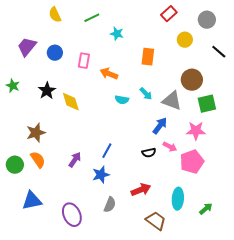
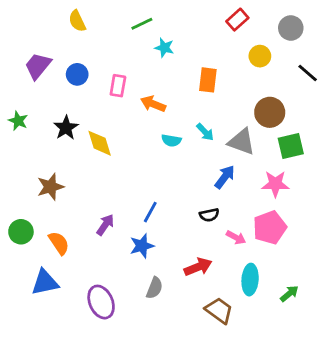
green line: (92, 18) -> (142, 24), moved
pink arrow: (170, 147) -> (236, 237), moved
orange semicircle: (38, 160) -> (59, 243), moved

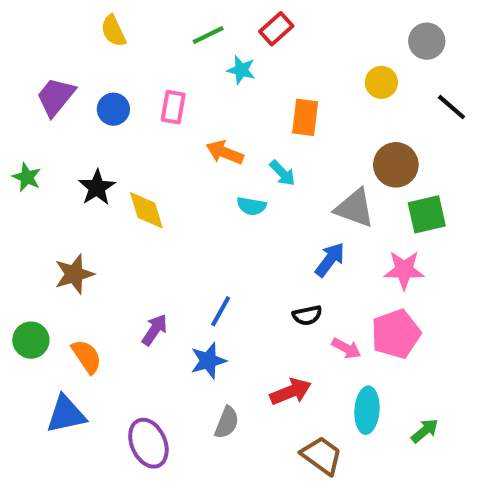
red rectangle: (237, 20) -> (276, 29), moved
pink rectangle: (118, 86) -> (173, 107), moved
cyan arrow: (205, 132) -> (282, 173), moved

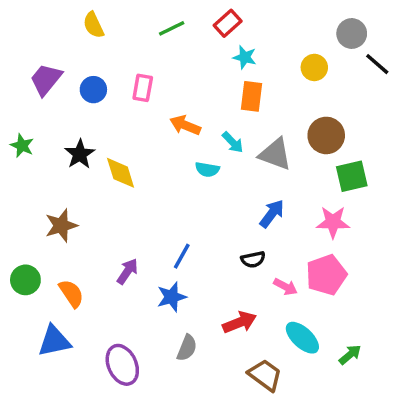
cyan star: (241, 70) -> (245, 57), moved
black line: (452, 107) -> (377, 64), moved
gray triangle: (355, 208) -> (275, 154), moved
cyan ellipse: (367, 410) -> (302, 338), turned -51

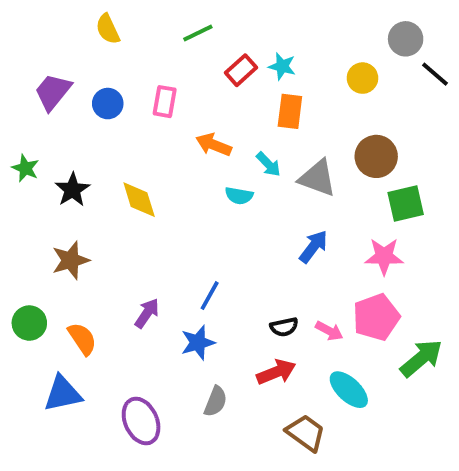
red rectangle: (228, 23) -> (241, 70), moved
black star: (80, 154) -> (72, 190), moved
black semicircle: (253, 259) -> (284, 327), moved
green arrow: (350, 355) -> (421, 358), moved, size x1.6

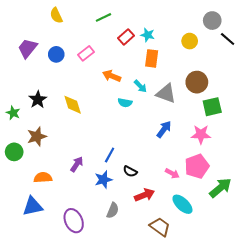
pink rectangle: (165, 102) -> (86, 53), turned 42
green star: (25, 168) -> (13, 113), moved
green circle: (29, 323) -> (14, 152), moved
black semicircle: (284, 327) -> (130, 171), moved, turned 40
orange semicircle: (82, 339) -> (43, 178), turned -60

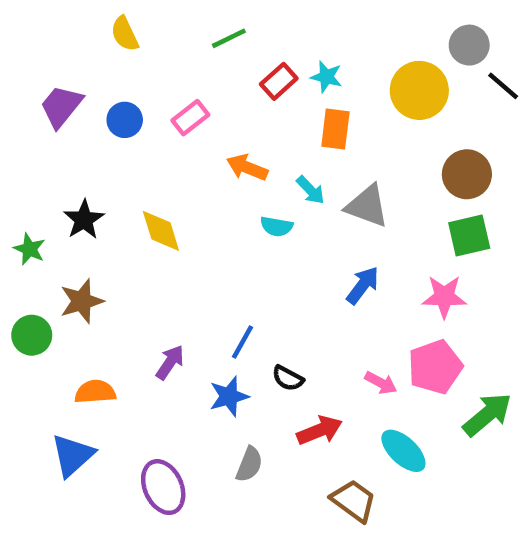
yellow circle: (190, 41) -> (419, 90), size x1.6
brown circle: (197, 82) -> (467, 174), moved
blue triangle: (33, 206) -> (73, 455), turned -30

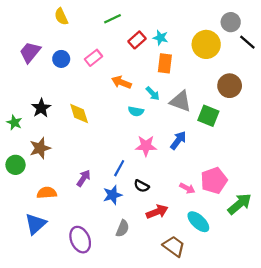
green square: (469, 235) -> (208, 116), moved, turned 35
pink star: (444, 297) -> (146, 146), moved

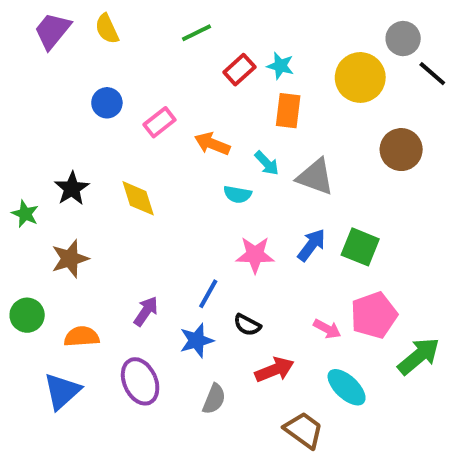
purple trapezoid: (30, 52) -> (52, 31), moved
pink rectangle: (94, 58) -> (160, 122), moved
green square: (208, 116) -> (360, 247), moved
green circle: (15, 165) -> (27, 315), moved
purple ellipse: (80, 240) -> (140, 381), moved

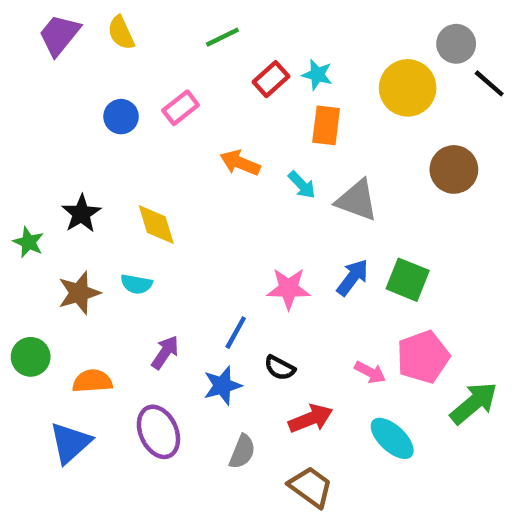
pink rectangle: (160, 122) -> (181, 108), moved
cyan semicircle: (237, 194) -> (136, 284), moved
brown trapezoid: (304, 430) -> (311, 487), moved

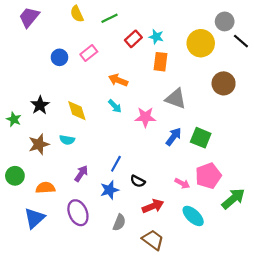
yellow semicircle: (121, 33) -> (77, 14), moved
cyan arrow: (302, 185) -> (115, 106), moved
pink star: (289, 289) -> (145, 117), moved

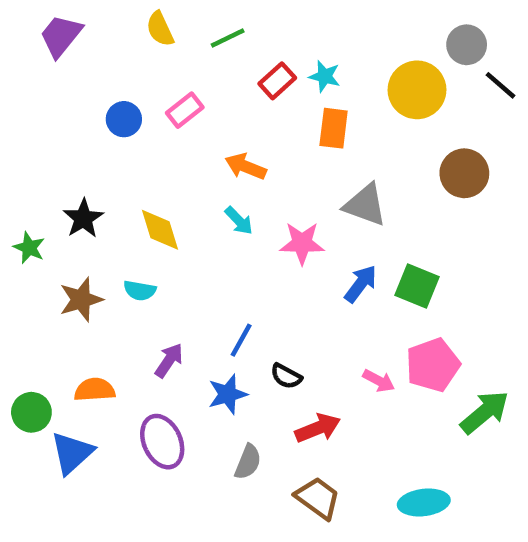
green circle: (15, 176) -> (31, 412), moved
cyan ellipse: (193, 216) -> (424, 502), moved, turned -50

